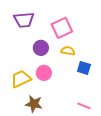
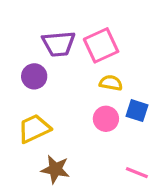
purple trapezoid: (24, 20) -> (59, 44), moved
purple circle: (41, 48) -> (34, 76), moved
pink circle: (44, 73) -> (106, 119), moved

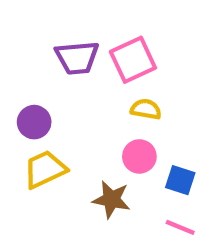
purple circle: (34, 76) -> (34, 122), moved
blue square: (137, 111) -> (180, 180), moved
brown star: (55, 169) -> (111, 199), moved

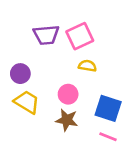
pink circle: (139, 156) -> (68, 94), moved
yellow trapezoid: (45, 169) -> (27, 102), turned 56
blue square: (180, 180) -> (108, 108), size x1.5

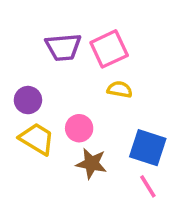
pink circle: (68, 94) -> (79, 128), moved
pink line: (108, 137) -> (148, 186), turned 36

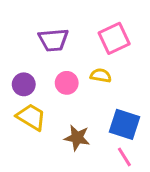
pink square: (109, 49) -> (114, 38), moved
pink circle: (79, 128) -> (67, 83), moved

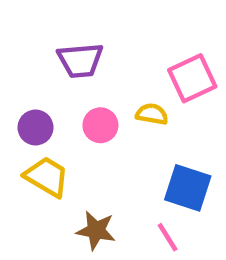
pink square: (114, 38) -> (192, 78), moved
brown star: (77, 138) -> (96, 230), moved
pink line: (124, 157) -> (168, 237), moved

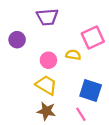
purple trapezoid: (80, 60) -> (47, 17), moved
purple circle: (36, 127) -> (17, 40), moved
yellow trapezoid: (47, 177) -> (46, 85), moved

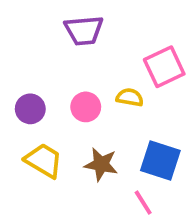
purple circle: (17, 40) -> (30, 109), moved
yellow trapezoid: (46, 85) -> (44, 161), moved
brown star: (46, 111) -> (101, 164), moved

